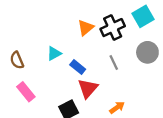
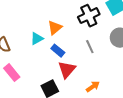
orange triangle: (86, 28) -> (55, 28), moved

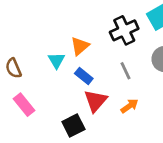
cyan triangle: (37, 39) -> (56, 60), turned -32
orange arrow: (93, 87) -> (129, 106), moved

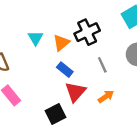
black cross: (124, 30) -> (87, 32), moved
cyan triangle: (56, 60) -> (36, 38), moved

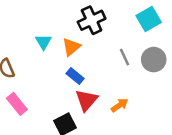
black cross: (87, 32) -> (92, 20), moved
gray line: (102, 65) -> (125, 57), moved

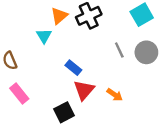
orange triangle: (71, 47) -> (59, 16), moved
orange arrow: (119, 105) -> (115, 95), turned 70

